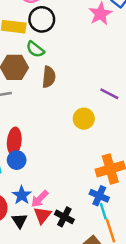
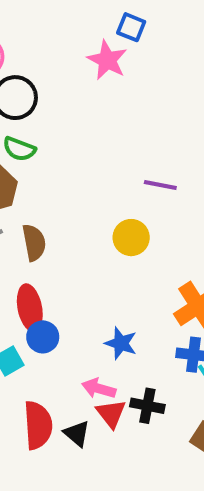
brown semicircle: (49, 77) -> (34, 242), moved
blue star: (22, 195) -> (121, 343), moved
pink arrow: (40, 199) -> (99, 388), turned 78

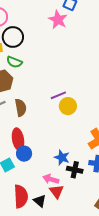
purple line: (160, 185) -> (58, 95), moved, turned -35
black cross: (147, 406) -> (75, 170), moved

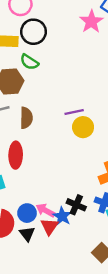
blue circle: (24, 154) -> (27, 213), moved
blue star: (62, 157) -> (62, 216), moved

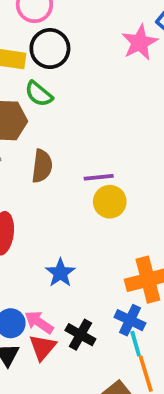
brown semicircle: (26, 118) -> (42, 166), moved
black cross: (76, 205) -> (80, 335), moved
blue star: (62, 216) -> (60, 273), moved

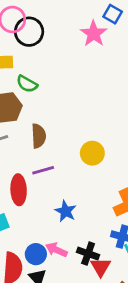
black circle: (50, 49) -> (29, 32), moved
purple line: (99, 177) -> (43, 170), moved
red triangle: (42, 347) -> (101, 267), moved

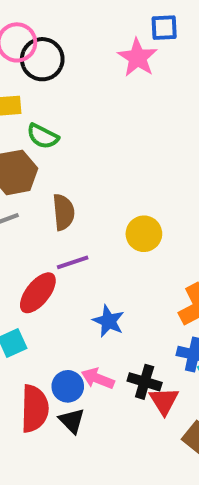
blue square: (113, 14) -> (164, 28), turned -30
red ellipse: (19, 190) -> (38, 293), turned 44

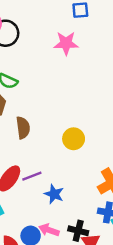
pink star: (137, 58) -> (66, 43), moved, turned -30
purple line: (73, 262) -> (32, 176), moved

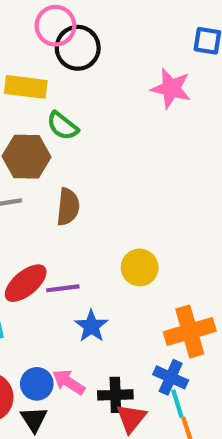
yellow circle: (74, 139) -> (140, 267), moved
black cross: (78, 231) -> (115, 395), turned -30

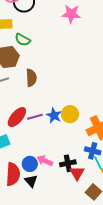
yellow circle: (140, 267) -> (70, 114), moved
blue star: (91, 326) -> (54, 115), moved

